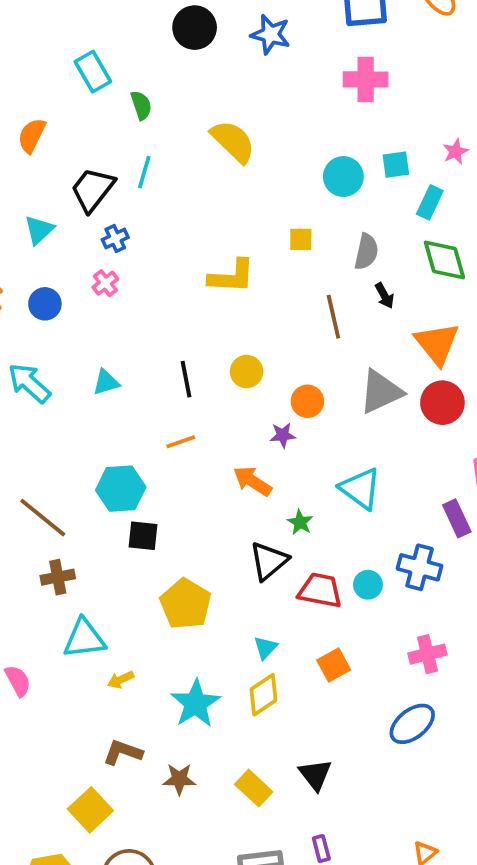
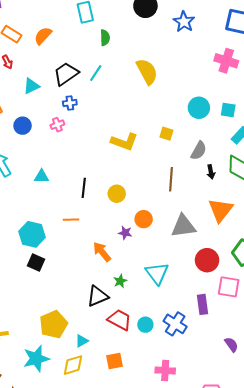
black arrow: (384, 296) -> (211, 172), moved
red circle: (442, 403) -> (207, 260), moved
yellow pentagon: (186, 604) -> (53, 324), moved

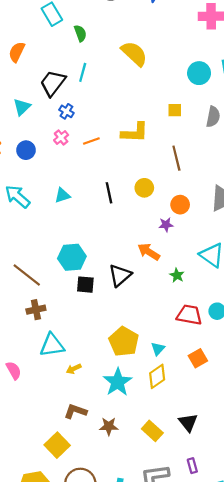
blue cross: (70, 103) -> (66, 111), turned -32
brown line: (171, 179) -> (176, 158), moved
orange line: (71, 220) -> (91, 141), moved
black triangle: (97, 296) -> (120, 275), moved

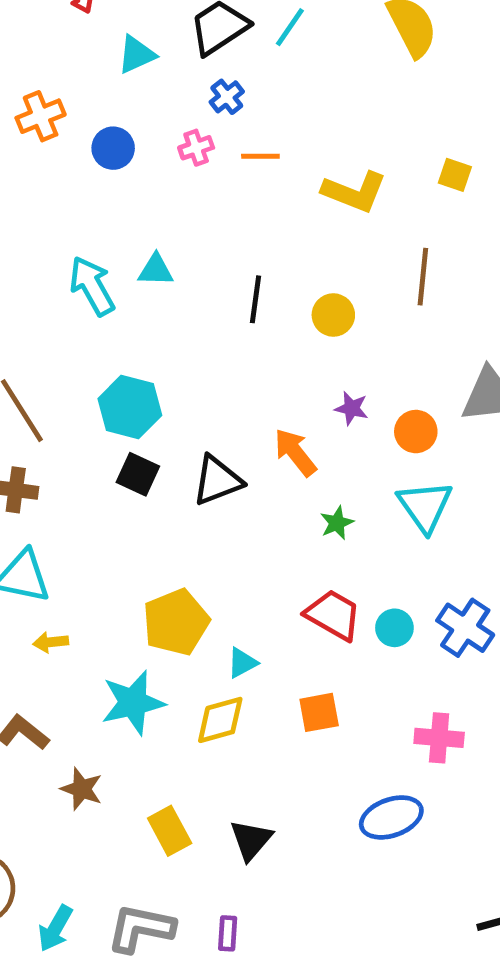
orange line: (91, 141) -> (260, 156), moved
cyan arrow: (18, 197) -> (92, 286), moved
orange circle: (180, 205) -> (416, 432), moved

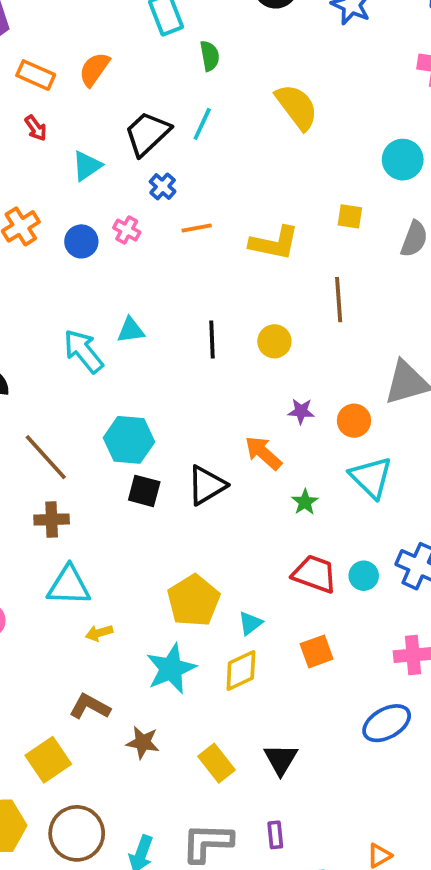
pink cross: (196, 148) -> (127, 230), moved, turned -32

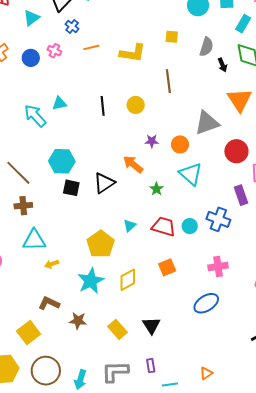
cyan triangle: (250, 623) -> (130, 226), moved

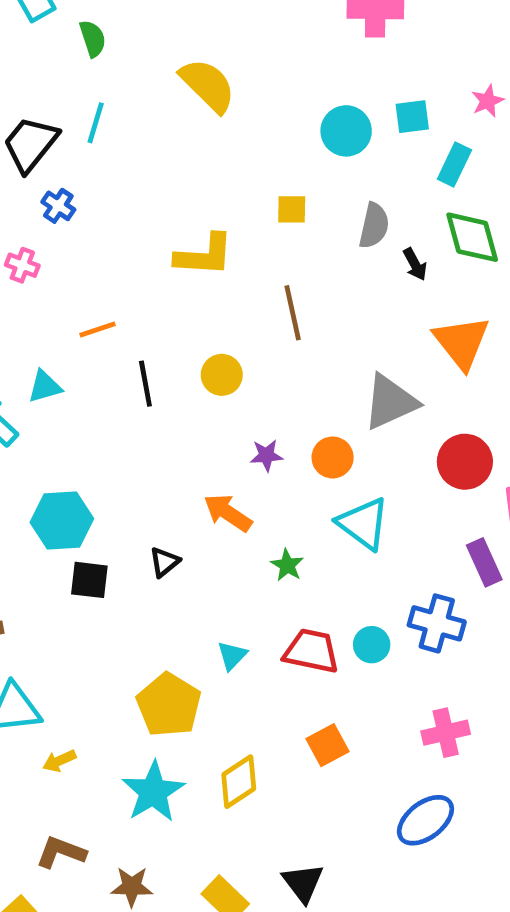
orange line: (91, 47) -> (98, 329), moved
black triangle: (104, 183) -> (164, 562), size x0.6

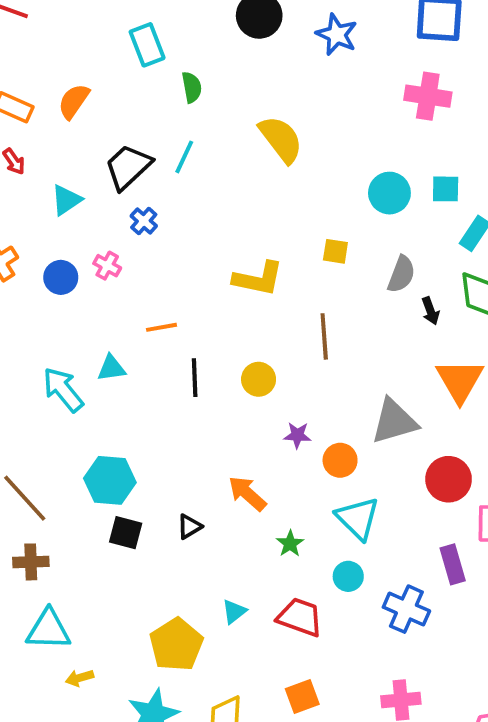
purple star: (266, 455) -> (297, 435), moved
cyan circle: (372, 645) -> (348, 576), moved

